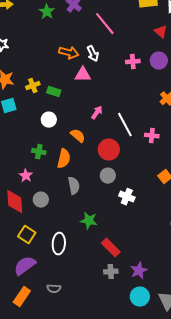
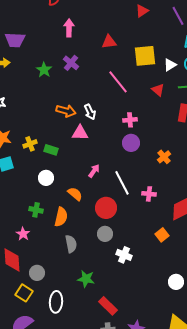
pink line: (105, 24) -> (118, 82), moved
purple circle: (159, 61) -> (131, 143), moved
gray circle: (41, 200) -> (37, 273), moved

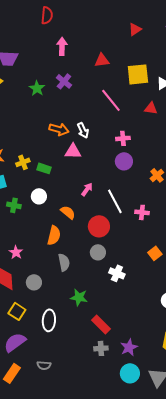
red triangle: (158, 90) -> (151, 108), turned -32
green cross: (36, 210) -> (14, 205), moved
gray circle: (37, 273) -> (34, 282), moved

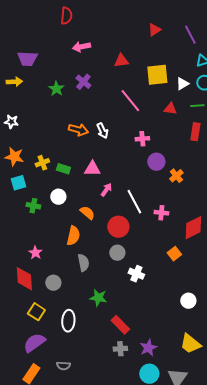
pink arrow: (62, 46) -> (81, 47), turned -102
pink triangle: (73, 151) -> (92, 169), moved
purple circle: (124, 161) -> (156, 162), moved

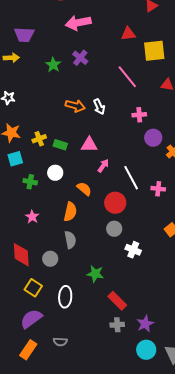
pink arrow: (81, 47) -> (78, 23), size x1.4
red triangle: (121, 61) -> (128, 34), moved
pink star: (35, 253) -> (32, 217), moved
gray semicircle: (83, 263) -> (70, 240), moved

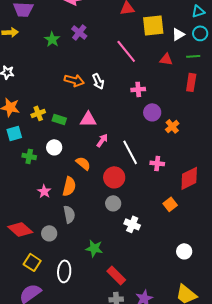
pink star: (32, 217) -> (44, 191), moved
red diamond: (21, 255) -> (20, 229), turned -45

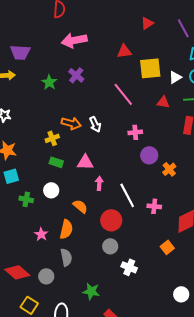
yellow cross: (38, 113) -> (52, 138), moved
pink arrow: (102, 140) -> (99, 183), turned -32

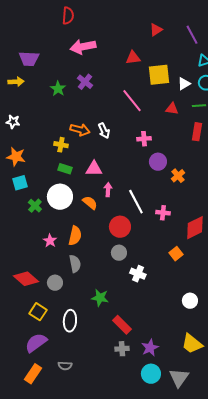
yellow cross: (52, 138) -> (61, 145), turned 32
white circle: (51, 190) -> (60, 197), size x1.6
green cross: (26, 199) -> (35, 206), turned 32
orange semicircle: (80, 206) -> (90, 203), moved

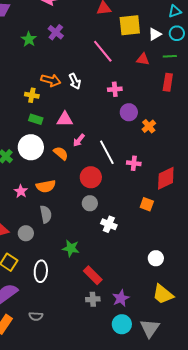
pink arrow: (108, 190) -> (79, 140), turned -144
orange semicircle: (75, 236) -> (46, 186), turned 66
orange square: (176, 254) -> (147, 204), turned -32
white circle: (190, 301) -> (156, 258), moved

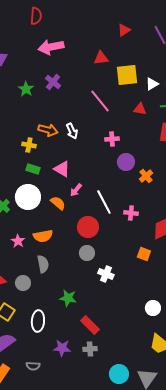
pink triangle: (65, 119) -> (62, 169), turned 30
purple star: (121, 298) -> (62, 348), moved, turned 30

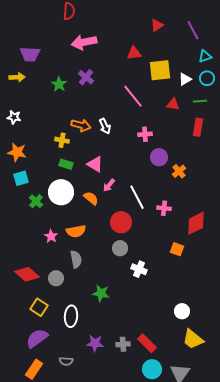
white circle: (153, 308) -> (182, 311), moved
red rectangle: (90, 325) -> (147, 343), moved

